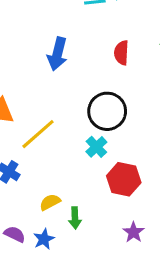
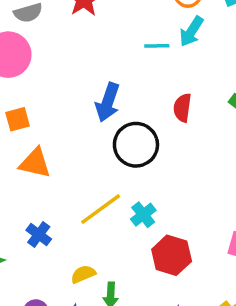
black circle: (107, 111) -> (136, 145), moved
yellow line: (38, 134) -> (101, 209), moved

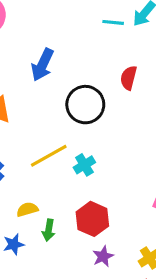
blue arrow: (108, 102) -> (42, 65), moved
red hexagon: (172, 255) -> (92, 219), moved

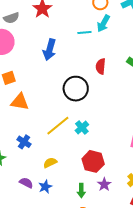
blue arrow: (42, 65) -> (50, 50), moved
green arrow: (49, 230) -> (81, 191), moved

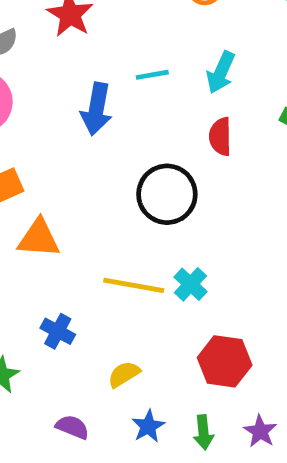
cyan arrow: (103, 23) -> (221, 72), moved
cyan line: (84, 32) -> (152, 75), moved
yellow line: (58, 126) -> (134, 285), turned 55
purple star: (104, 184) -> (260, 431), moved
blue star: (45, 187) -> (148, 426), moved

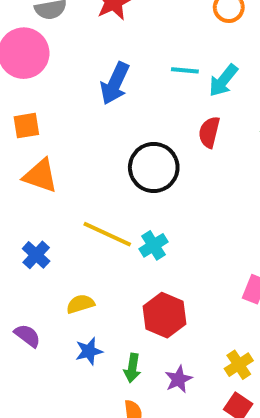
cyan line: (152, 75) -> (185, 70), moved

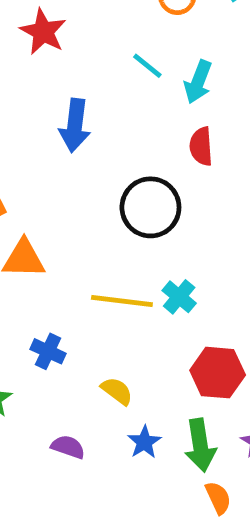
cyan line: (185, 70) -> (147, 66), moved, turned 52
yellow semicircle: (80, 304) -> (117, 391), turned 72
green arrow: (132, 368) -> (200, 445), size x1.5

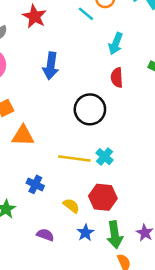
cyan line: (147, 66) -> (86, 14), moved
red hexagon: (218, 373) -> (103, 197), moved

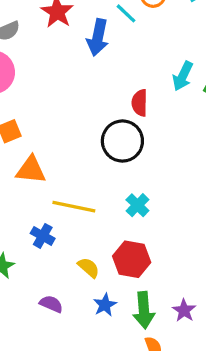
cyan arrow: (116, 44) -> (183, 76), moved
blue arrow: (51, 66) -> (98, 37), moved
red semicircle: (117, 78) -> (140, 103), moved
yellow line: (74, 158) -> (74, 207), moved

